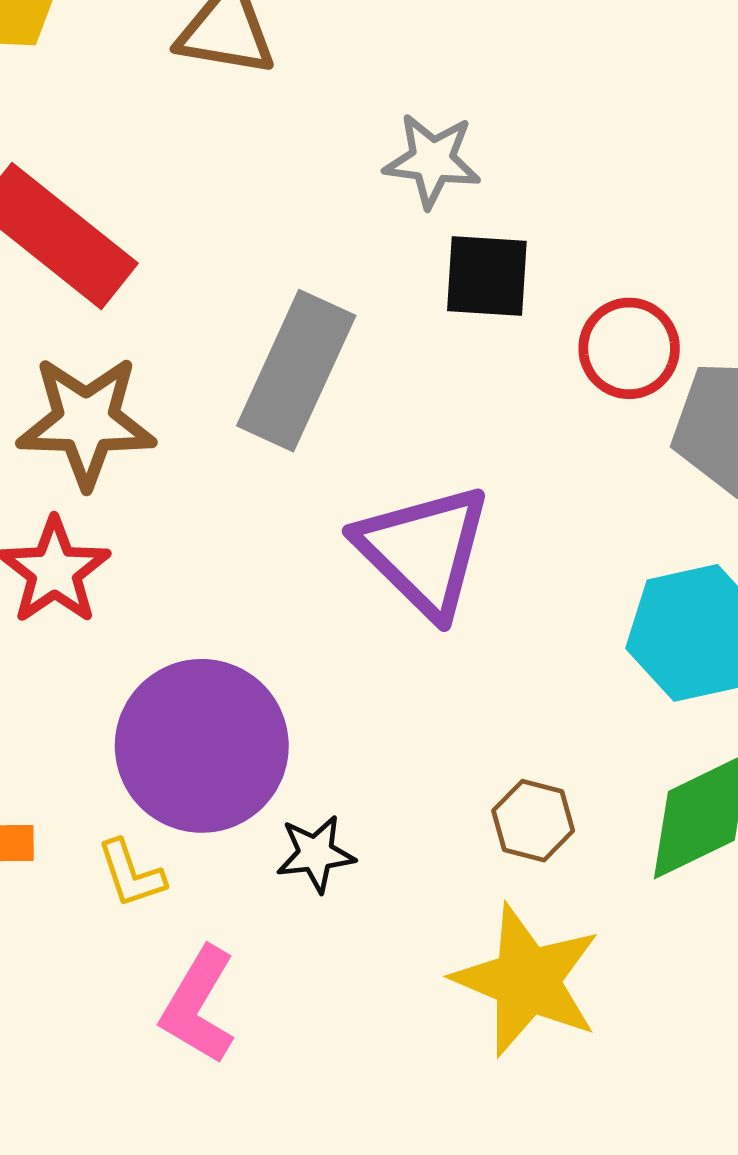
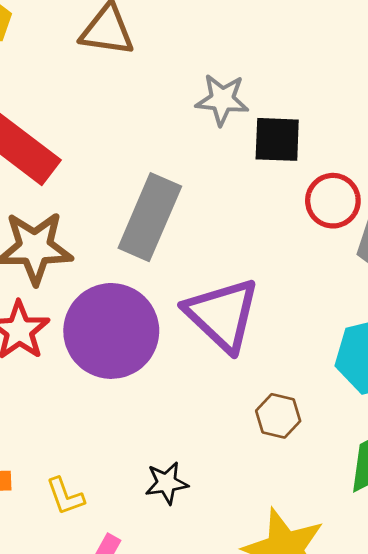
black square: (487, 276) -> (277, 139), moved
purple circle: (202, 746) -> (111, 331), moved
brown hexagon: (533, 821) -> (278, 416), moved

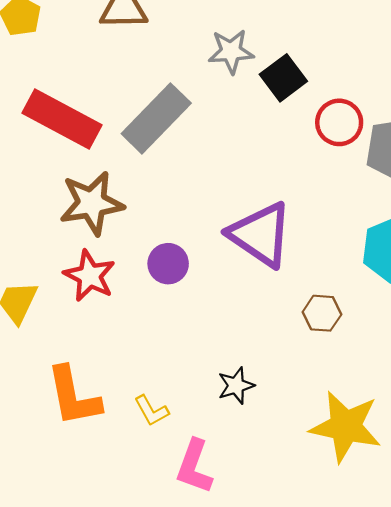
black square: (277, 139) -> (283, 78), turned -30
gray rectangle: (150, 217) -> (156, 118), moved, turned 30
purple circle: (111, 331) -> (168, 264), size x0.5

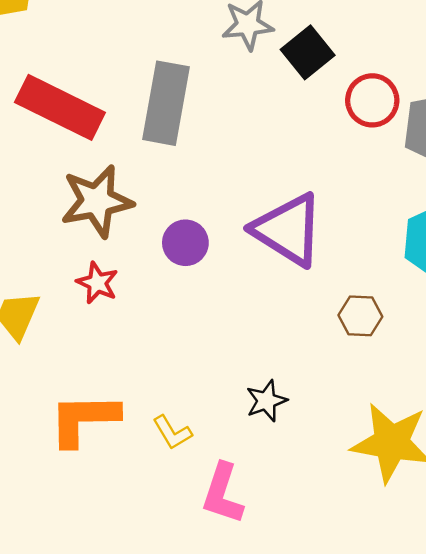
gray rectangle: (156, 118) -> (166, 103), turned -32
purple circle: (168, 264) -> (185, 243), moved
red star: (90, 276) -> (97, 283), size x0.7
orange L-shape: (73, 396) -> (84, 419), turned 102

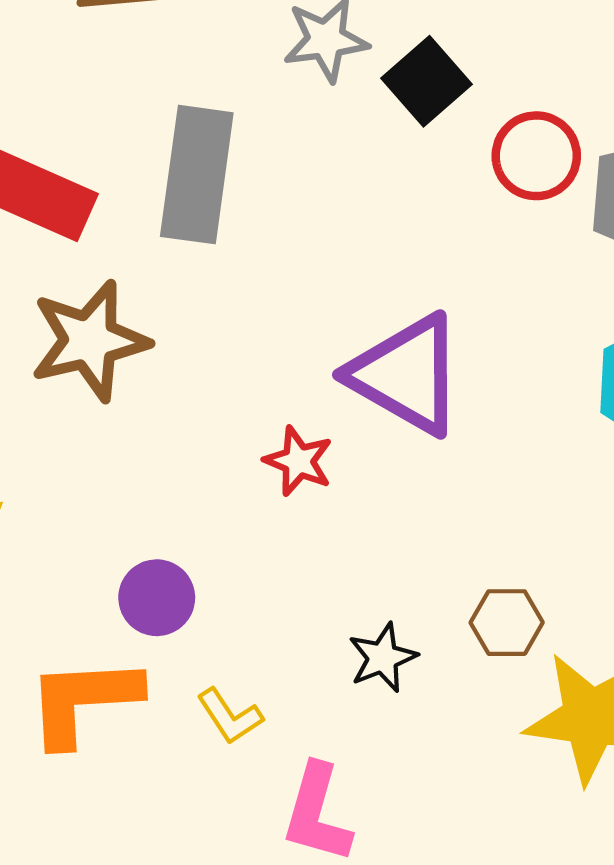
purple circle: (185, 243) -> (157, 598), moved
red star: (97, 283) -> (298, 461), moved
brown hexagon: (360, 316) -> (507, 623), moved

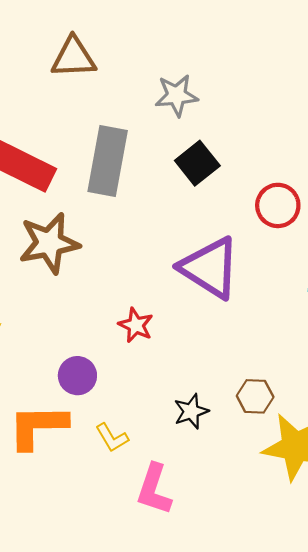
black square: (427, 81) -> (197, 163), moved
red circle: (536, 156) -> (278, 205), moved
red star: (298, 461) -> (136, 325), moved

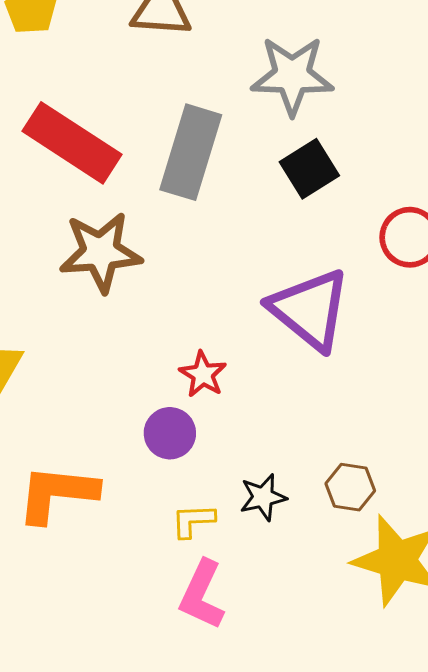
gray star: (177, 95) -> (292, 76), size x1.4
purple circle: (77, 376) -> (170, 433), moved
yellow L-shape: (112, 438) -> (193, 521), moved, turned 112

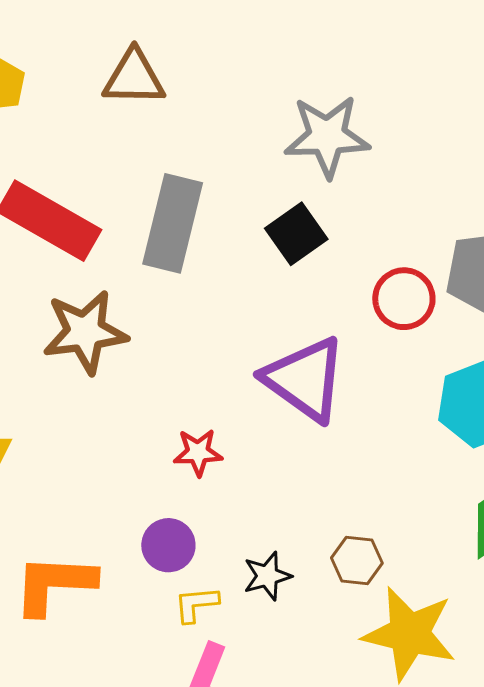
gray star: (292, 76) -> (327, 136), moved
red star: (203, 374) -> (198, 452), turned -30
purple circle: (170, 433) -> (168, 545), moved

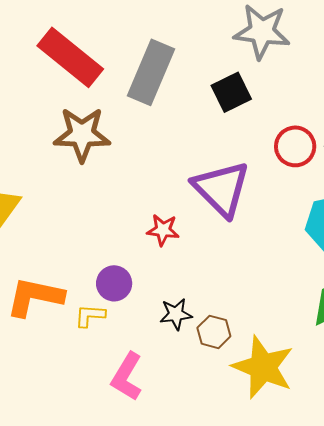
red star: (198, 452) -> (163, 230), moved
brown hexagon: (357, 561) -> (214, 332), moved
yellow L-shape: (196, 604) -> (90, 316), moved

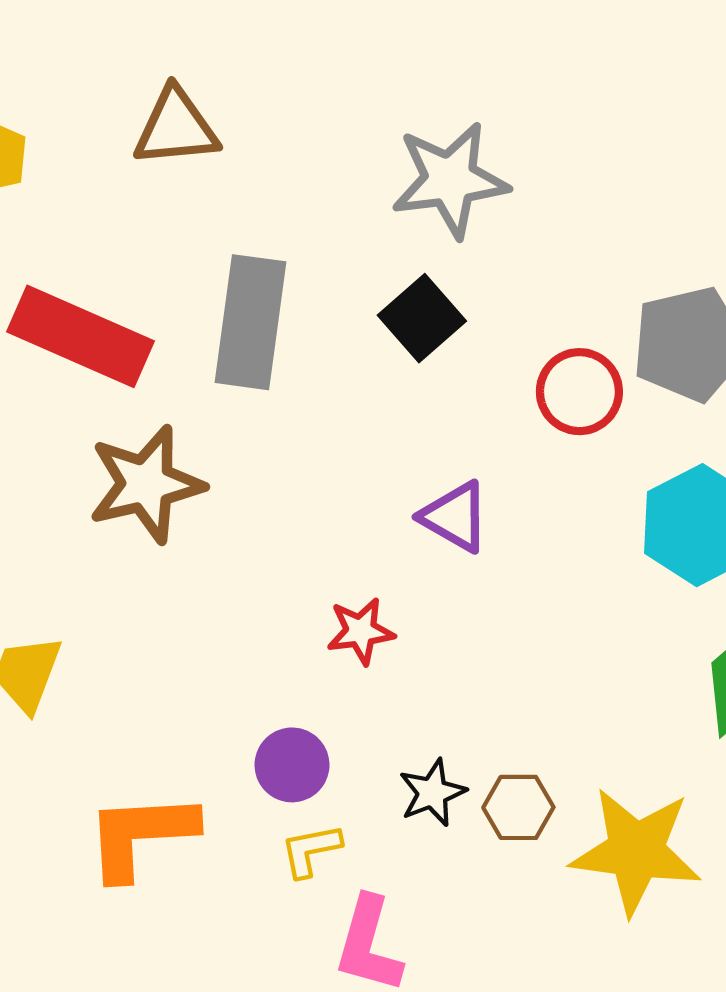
purple triangle: (221, 189) -> (455, 517), size x0.6
yellow L-shape: (90, 316) -> (311, 850), moved

